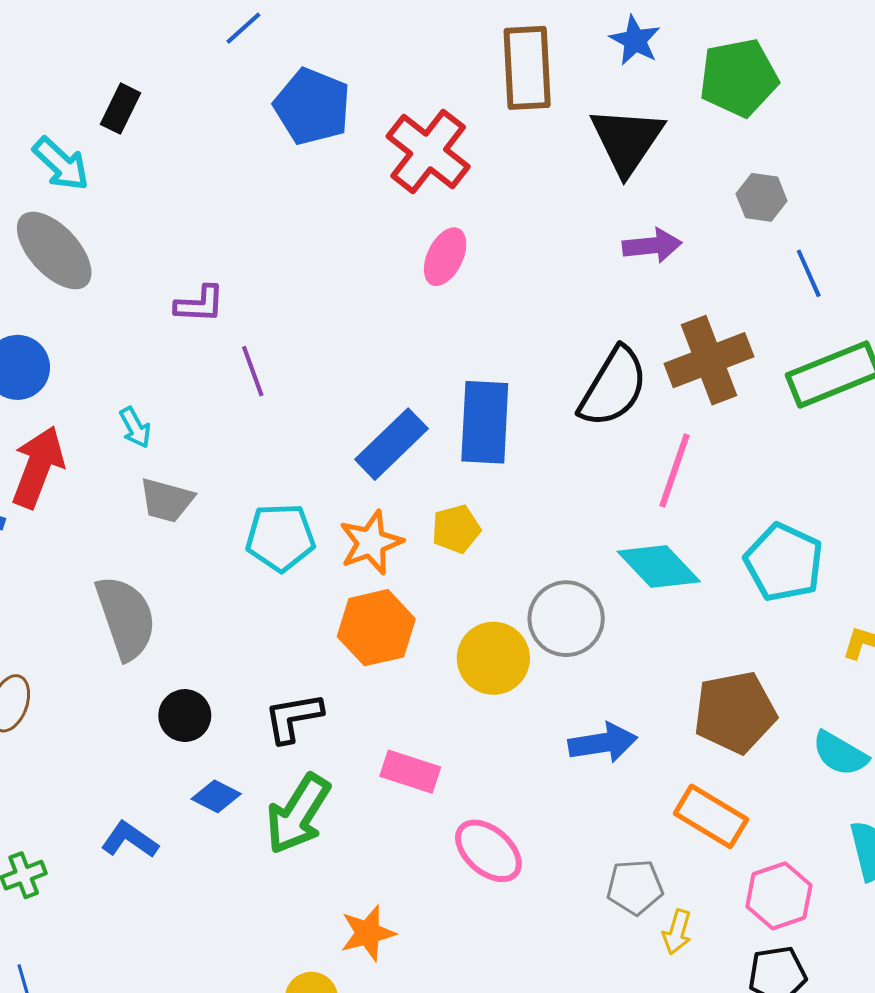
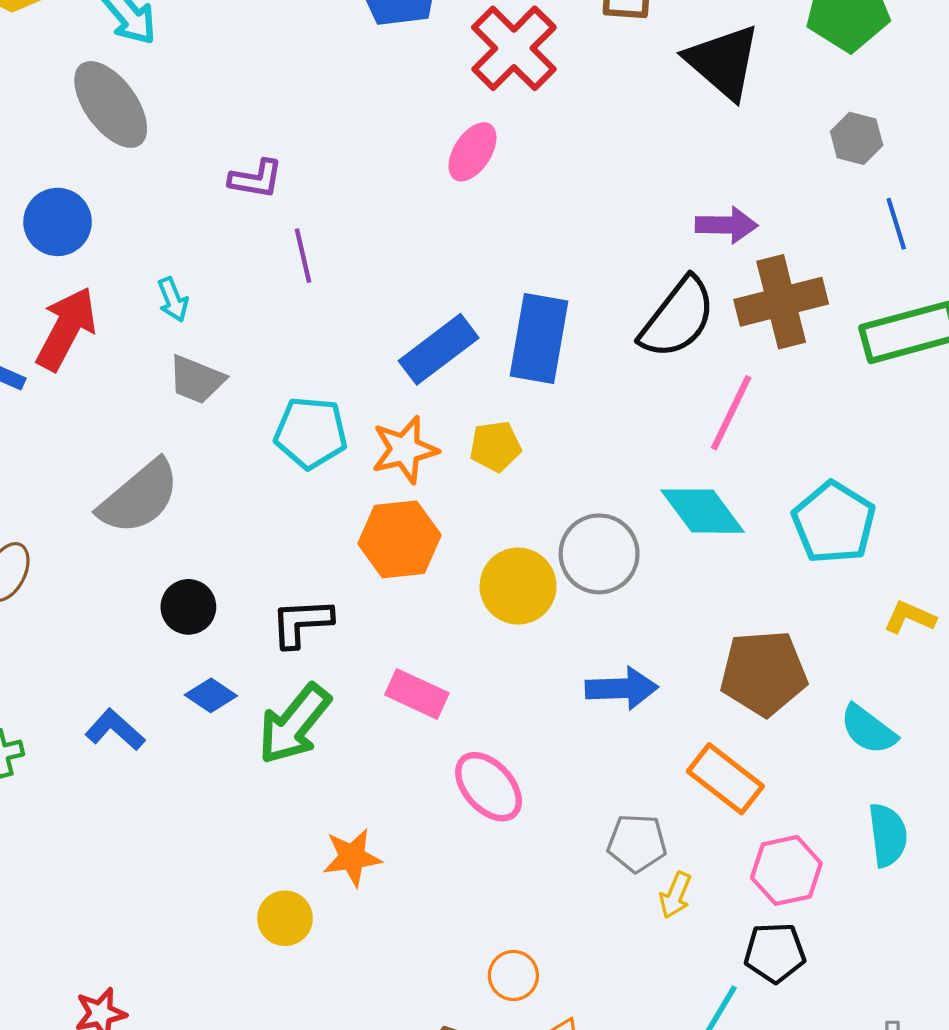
black triangle: (627, 140) -> (723, 62), turned -30
purple arrow: (652, 246) -> (727, 225), moved
pink ellipse: (445, 257) -> (472, 152), moved
gray semicircle: (126, 618) -> (139, 497), turned 62

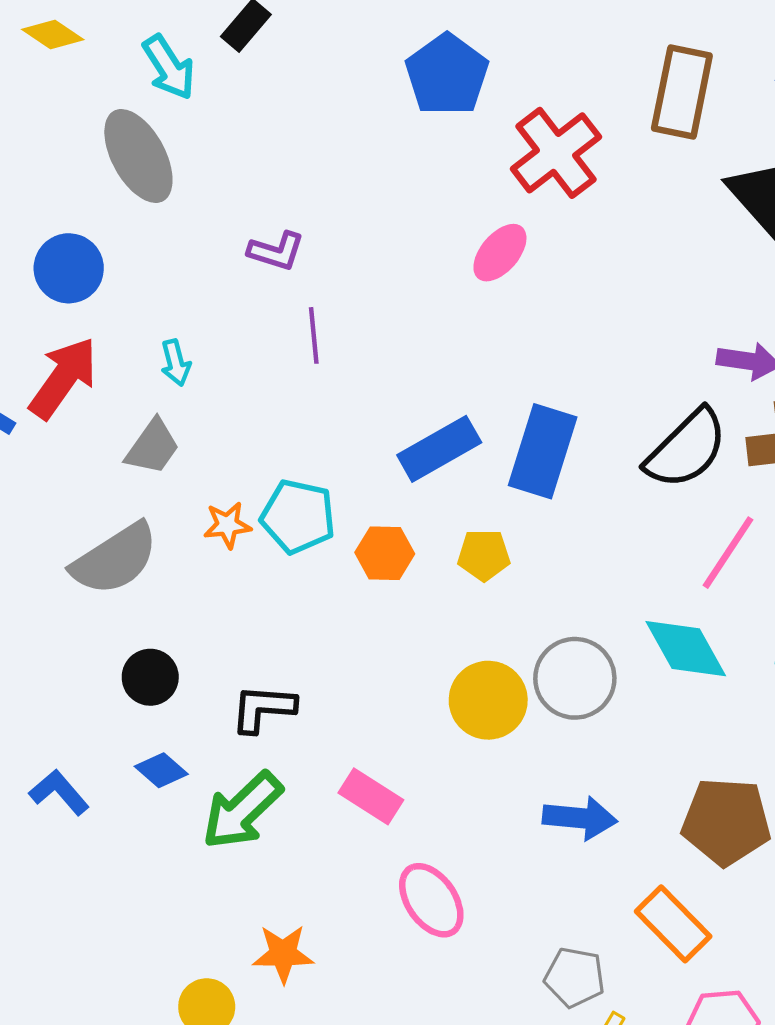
gray trapezoid: (197, 380) -> (153, 447), moved, turned -84
orange star: (405, 450) -> (227, 525), moved, size x0.7
orange hexagon: (400, 539) -> (385, 553), moved, size x0.7

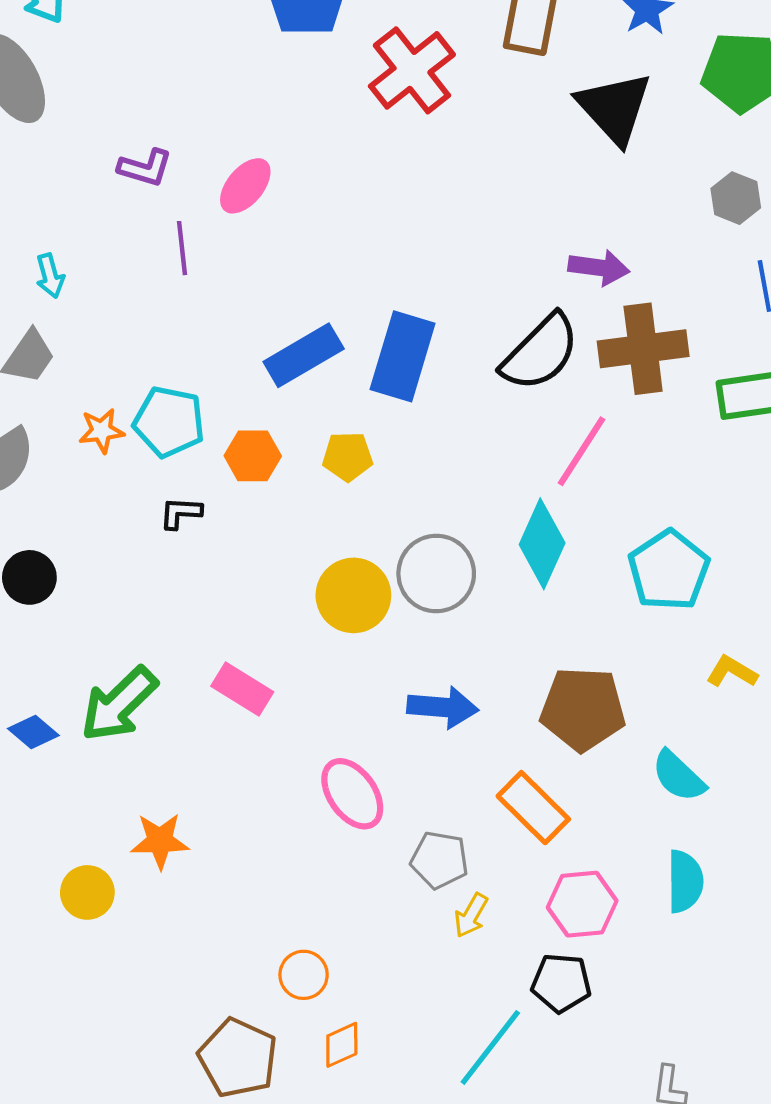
pink ellipse: (500, 253) -> (245, 186), moved
cyan diamond: (686, 649) -> (542, 544), turned 54
black L-shape: (263, 708) -> (181, 513), moved, size x0.7
blue diamond: (161, 770) -> (33, 732), moved
pink ellipse: (431, 900) -> (352, 794), moved

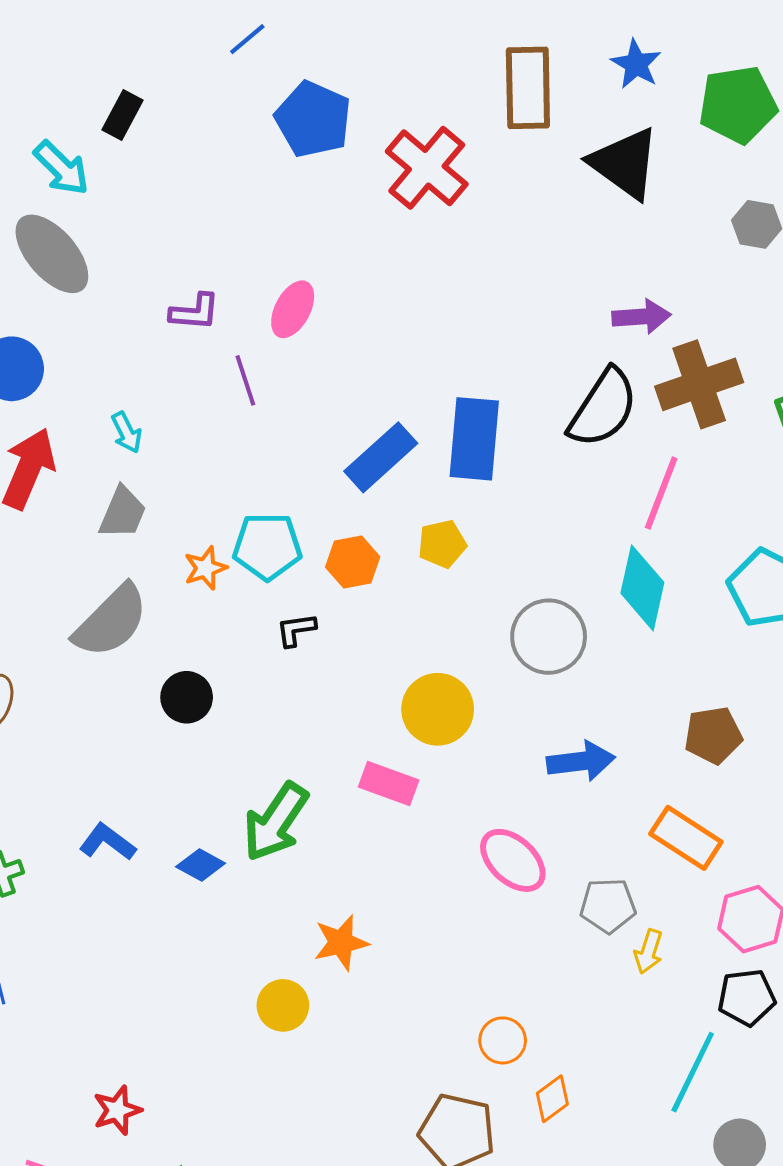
black circle: (29, 577) -> (187, 697), moved
yellow circle: (353, 595) -> (438, 709), moved
brown pentagon: (583, 709) -> (713, 735), size x0.7

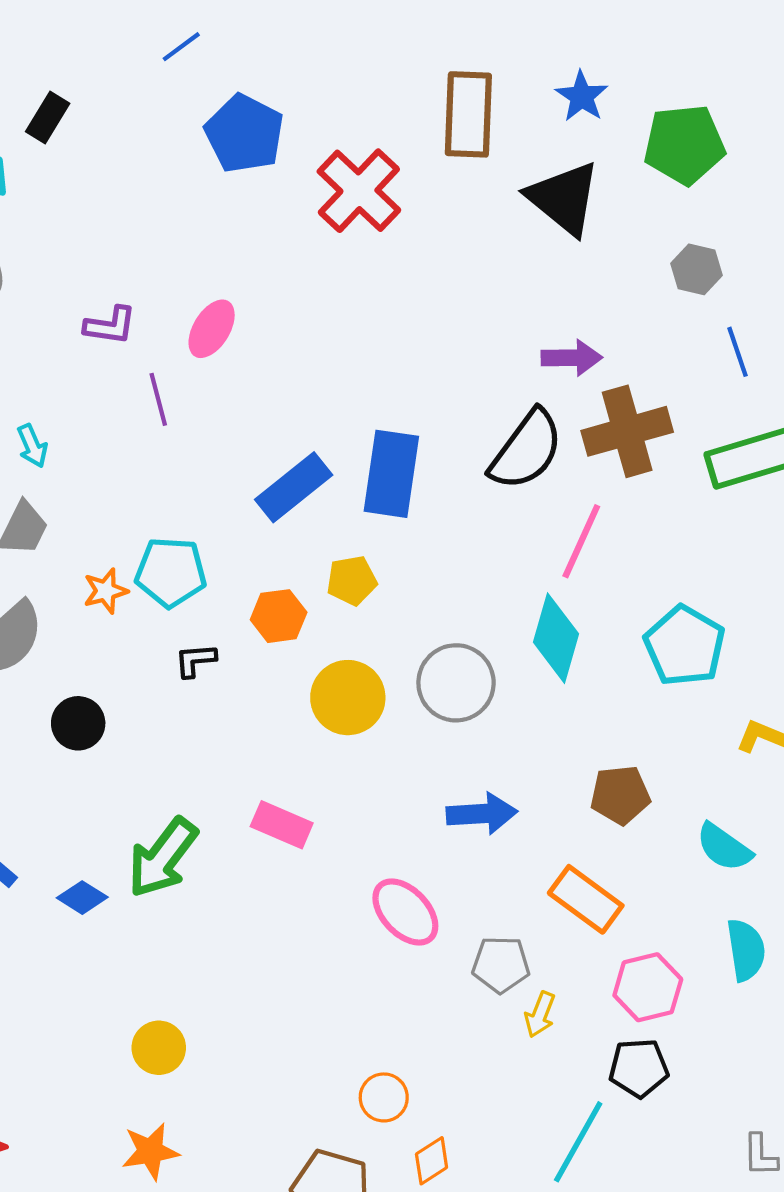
orange hexagon: (353, 562) -> (279, 616), moved
yellow circle: (438, 709) -> (348, 698), moved
orange star: (341, 943) -> (150, 1151), moved

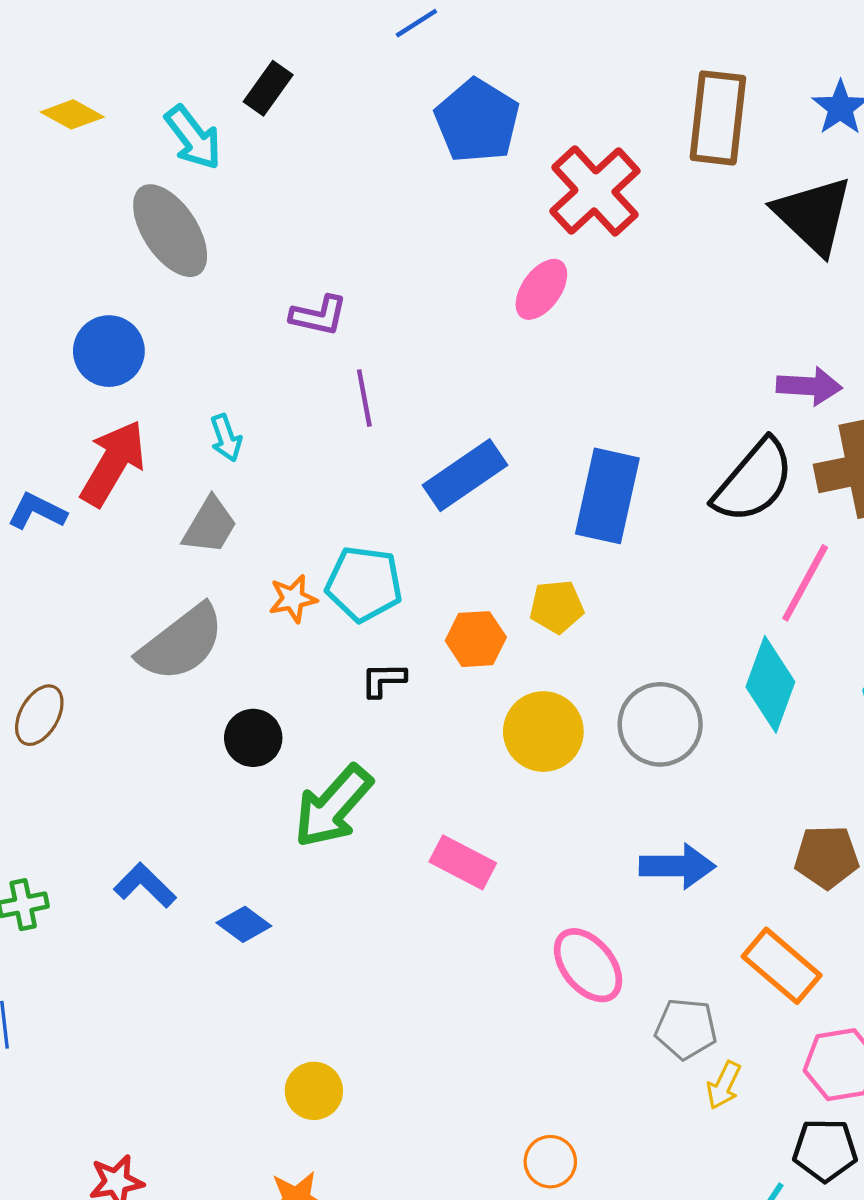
pink ellipse: (212, 329) -> (541, 289), moved
blue rectangle: (294, 487) -> (465, 475), moved
green arrow: (163, 858) -> (333, 806), moved

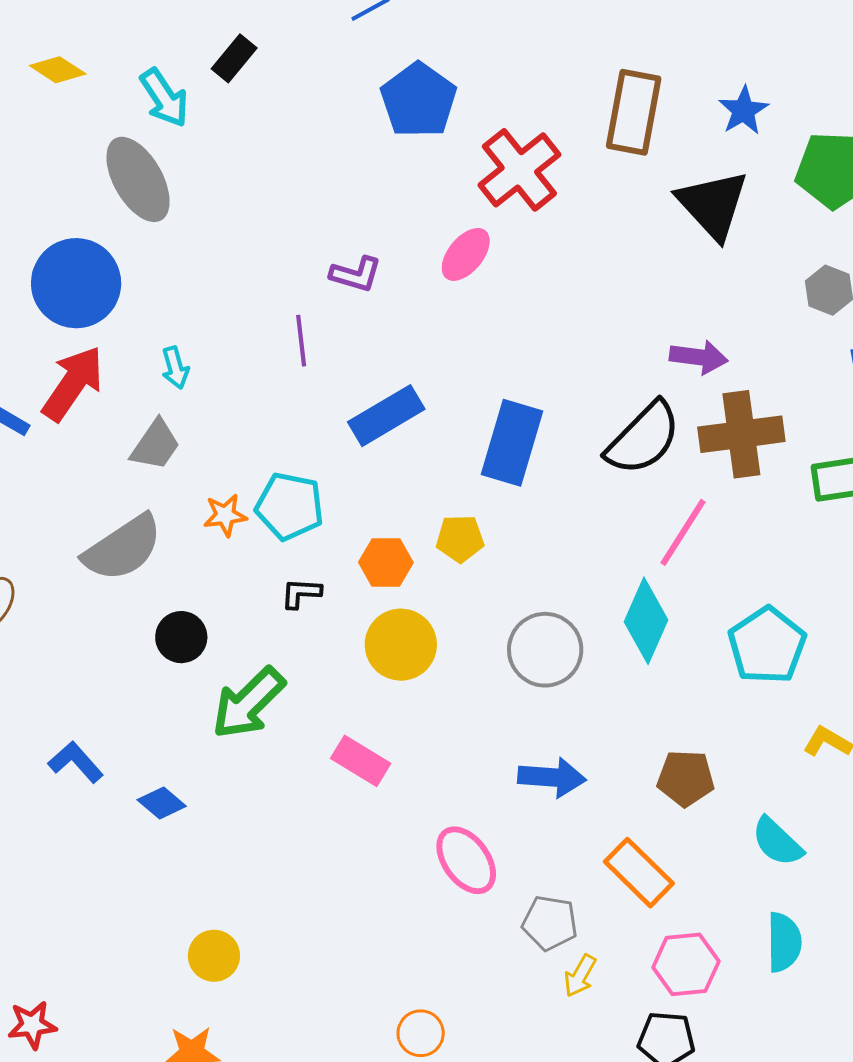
purple L-shape: (319, 315) -> (356, 274), moved
blue circle: (109, 351) -> (76, 283), size x1.4
yellow circle: (543, 732) -> (401, 645), moved

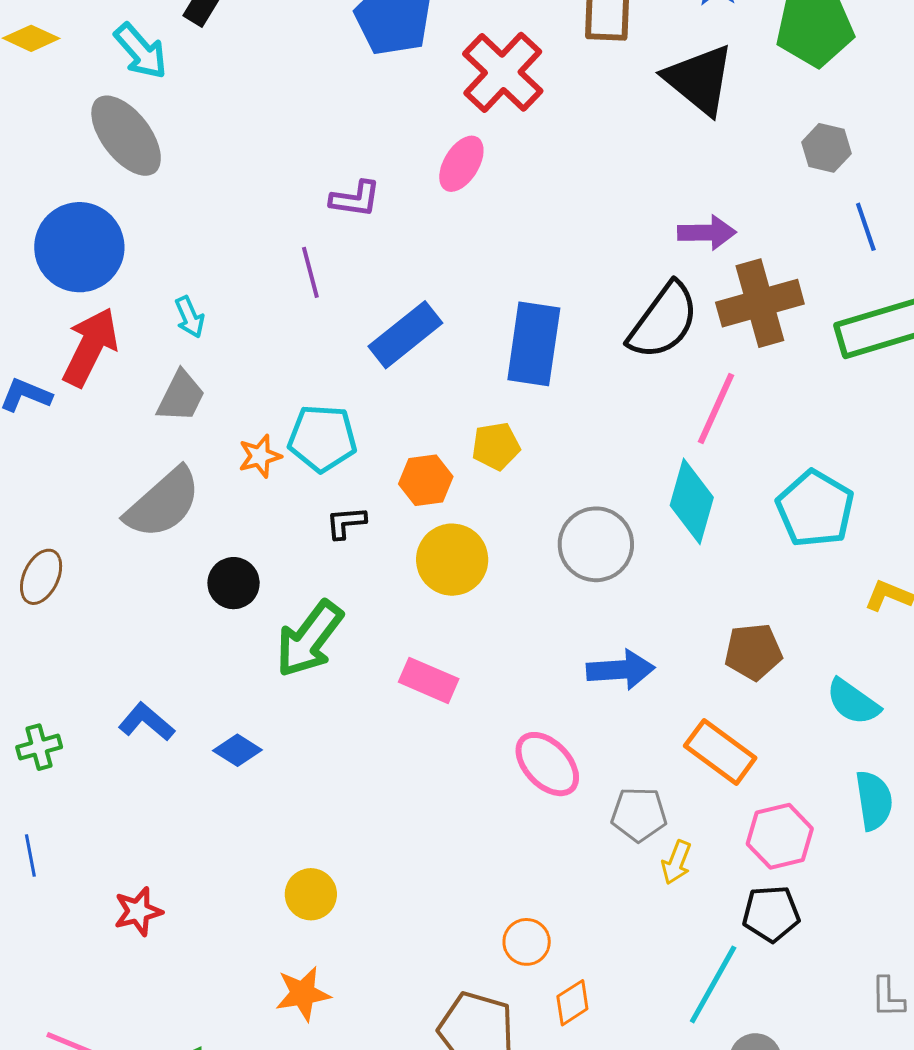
red star: (32, 1025) -> (138, 911), moved

